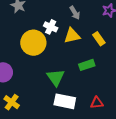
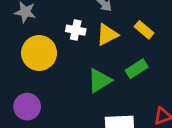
yellow circle: (33, 43) -> (39, 53), moved
green triangle: (56, 78) -> (99, 81), moved, turned 48

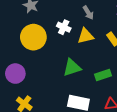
green rectangle: (137, 69) -> (103, 75), moved

